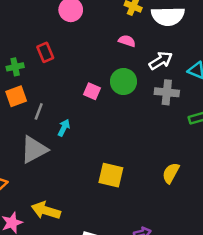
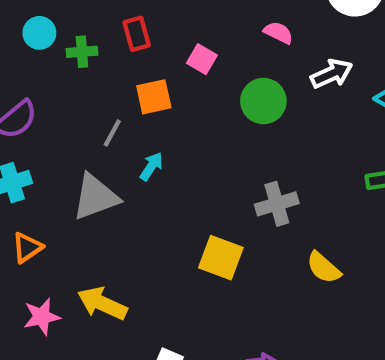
pink square: (92, 91) -> (202, 59), moved
gray cross: (167, 92) -> (277, 204), moved, turned -30
orange square: (16, 96) -> (154, 97), moved
yellow semicircle: (171, 173) -> (324, 268), turned -85

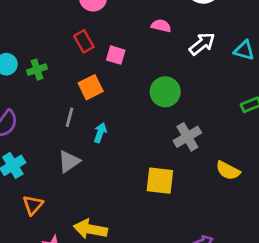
red rectangle: (137, 34) -> (84, 41), moved
green circle: (263, 101) -> (165, 92), moved
gray triangle: (95, 197) -> (69, 161), size x0.7

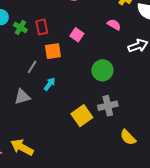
red rectangle: (84, 41) -> (42, 27), moved
green cross: (37, 70) -> (20, 27), turned 32
yellow square: (160, 181) -> (82, 116), moved, turned 30

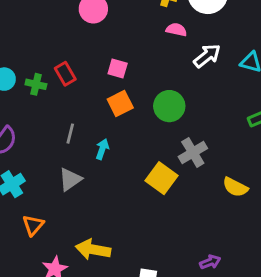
pink semicircle: (114, 25) -> (176, 30), moved
orange square: (53, 51) -> (120, 103), moved

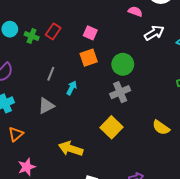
red rectangle: (65, 74) -> (53, 31), turned 56
gray cross: (193, 153) -> (120, 92), moved
yellow square: (161, 178) -> (112, 127), moved
yellow arrow: (93, 250) -> (71, 149), moved

